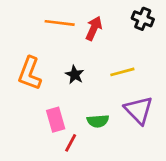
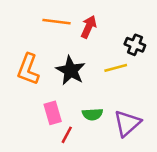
black cross: (143, 19) -> (135, 45), moved
black star: (75, 75) -> (71, 71), size x1.6
purple triangle: (139, 110) -> (127, 123), moved, turned 32

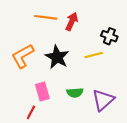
orange L-shape: (28, 69) -> (23, 56), turned 40
red line: (67, 135) -> (31, 112), moved

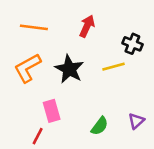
orange line: (46, 17) -> (34, 27), moved
green semicircle: (75, 93) -> (100, 126), moved, turned -49
purple triangle: (103, 100) -> (136, 121), moved, size x0.6

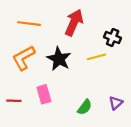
red arrow: (87, 26) -> (74, 23), size x1.4
red line: (38, 136) -> (14, 101), moved, turned 64

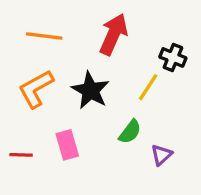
yellow line: (96, 57) -> (148, 87), turned -42
purple triangle: (116, 103) -> (161, 155), moved
green semicircle: (85, 107) -> (130, 132), moved

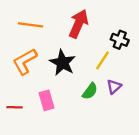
purple triangle: (161, 155) -> (114, 87), moved

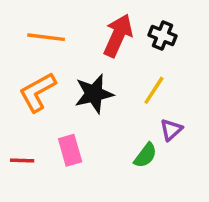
black cross: (120, 40) -> (163, 35), moved
black star: (63, 63) -> (94, 94), turned 30
green semicircle: (90, 91) -> (145, 155), moved

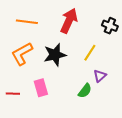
black cross: (163, 35) -> (110, 26), moved

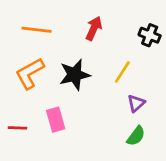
red arrow: (69, 21) -> (94, 28), size x0.7
green semicircle: (85, 91) -> (136, 136), moved

